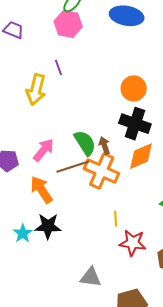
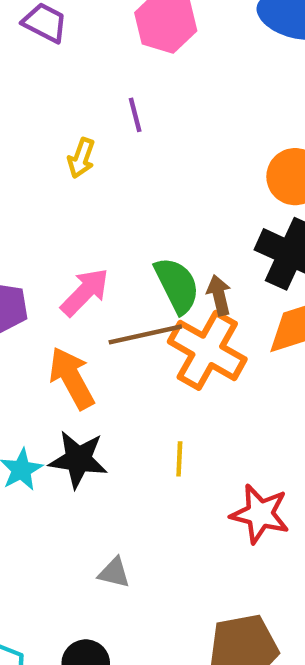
yellow arrow: (36, 90) -> (81, 158), size x0.6
yellow line: (116, 219) -> (179, 459), moved
gray triangle: (91, 277) -> (114, 573), moved, size x0.7

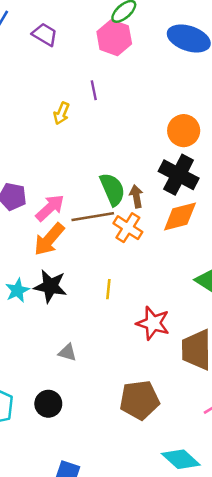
pink arrow: (85, 292) -> (50, 208), moved
orange cross: (207, 350) -> (128, 228), size x0.7
orange arrow: (72, 378) -> (49, 239), turned -114

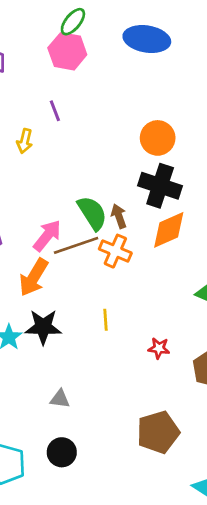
pink arrow: (50, 208) -> (47, 236), moved
red star: (153, 323) -> (159, 348), size x0.6
gray triangle: (67, 352) -> (60, 399), moved

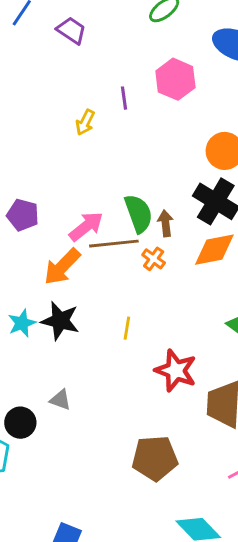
pink hexagon: (67, 51) -> (175, 79), moved
orange cross: (115, 251) -> (154, 259), size x0.7
red star: (159, 348) -> (176, 371), size x1.8
black circle: (62, 452) -> (20, 423), moved

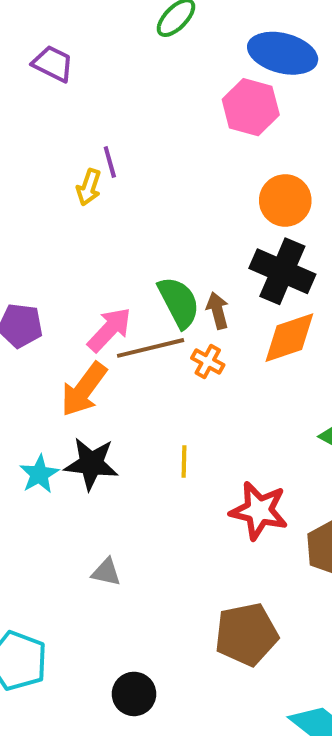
pink hexagon: (175, 79) -> (251, 107), moved
purple line: (124, 98) -> (110, 162), moved
black circle: (20, 423) -> (134, 694), moved

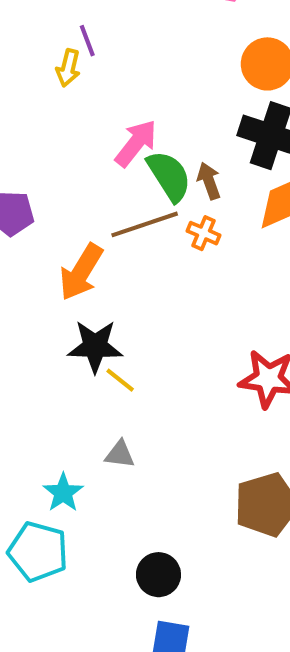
pink arrow: (109, 330) -> (136, 143), moved
yellow line: (184, 461) -> (120, 380), moved, turned -48
cyan star: (39, 474) -> (63, 493), moved

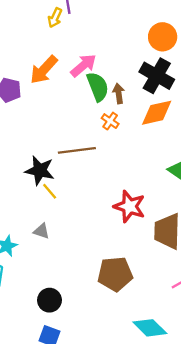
brown line: (145, 224) -> (77, 150), moved
orange arrow: (81, 272) -> (44, 70), moved

